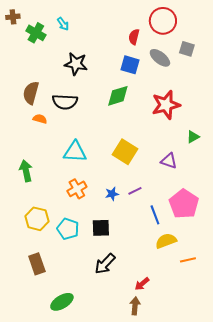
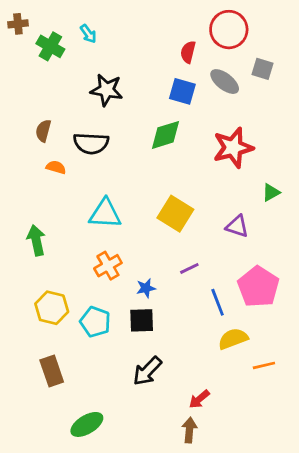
brown semicircle: (31, 93) -> (43, 131), size x0.7
blue star: (112, 194) -> (146, 288), moved

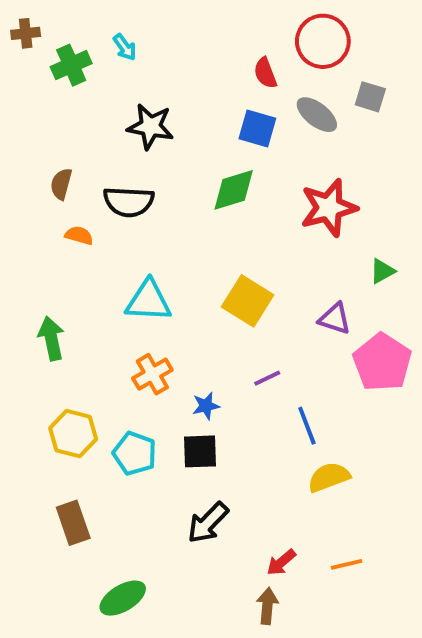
green cross: (50, 46) -> (71, 65), turned 36
red semicircle: (188, 52) -> (265, 73), turned -35
pink pentagon: (258, 287) -> (382, 362), moved
orange line: (264, 365) -> (347, 564), moved

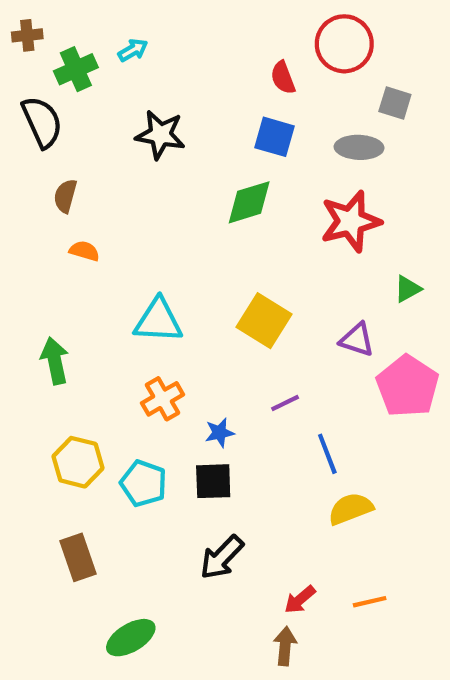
cyan arrow: (125, 47) -> (133, 50), turned -84
gray ellipse: (317, 115) -> (359, 147), moved, turned -36
black semicircle: (129, 202) -> (42, 122), moved, turned -117

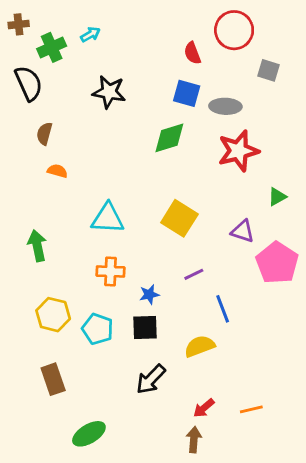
gray ellipse: (359, 147) -> (225, 106), moved
orange cross: (163, 399) -> (111, 271), turned 32
yellow semicircle: (351, 509) -> (200, 346), moved

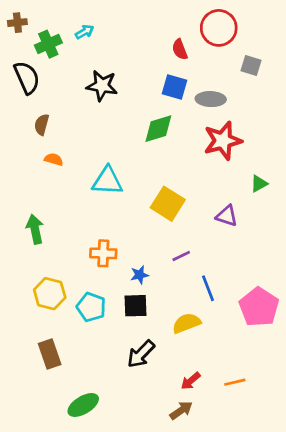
cyan triangle: (108, 218) -> (107, 181), moved
pink pentagon: (277, 263) -> (259, 307), moved
brown arrow: (194, 440) -> (181, 410), turned 50

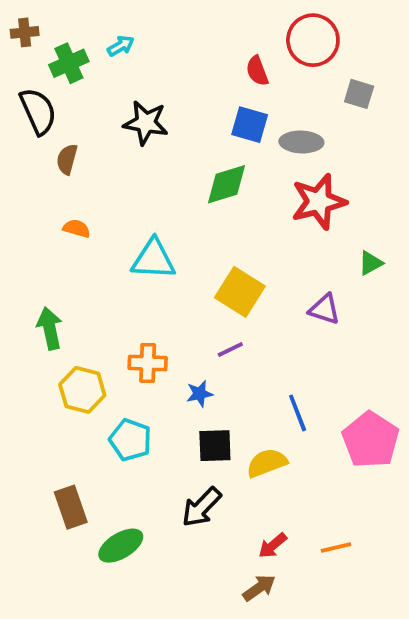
brown semicircle: (42, 125) -> (67, 159), moved
purple line: (181, 256) -> (230, 350), moved
yellow hexagon: (50, 294) -> (82, 390), moved
black square: (136, 306) -> (215, 446), moved
green ellipse: (83, 405) -> (121, 546), moved

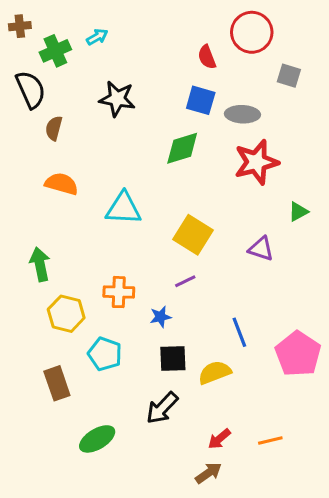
orange semicircle: (77, 228) -> (62, 184), size x1.5
brown rectangle: (71, 507) -> (57, 383), moved

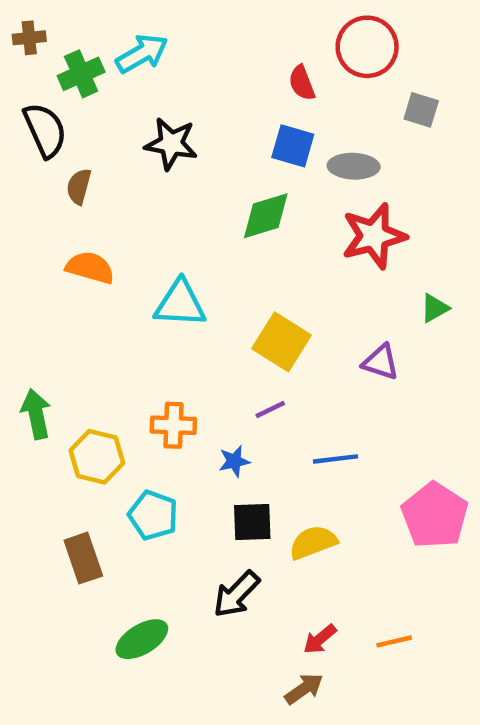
cyan arrow: (97, 37) -> (142, 54), size x1.6
green arrow: (40, 264) -> (36, 414), moved
blue line: (239, 332) -> (336, 459), moved, turned -76

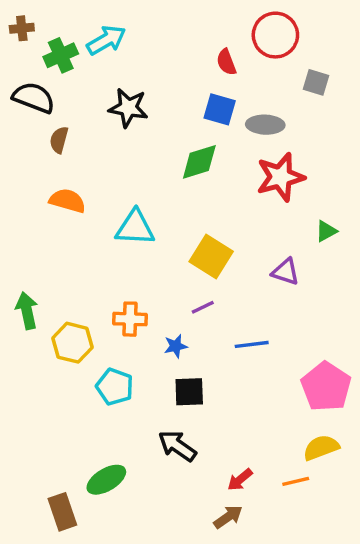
black semicircle: (45, 130) -> (34, 98), turned -45
yellow semicircle: (313, 542) -> (321, 448), moved
brown rectangle: (83, 558) -> (62, 512), moved
black arrow: (236, 594) -> (177, 446), turned 81

